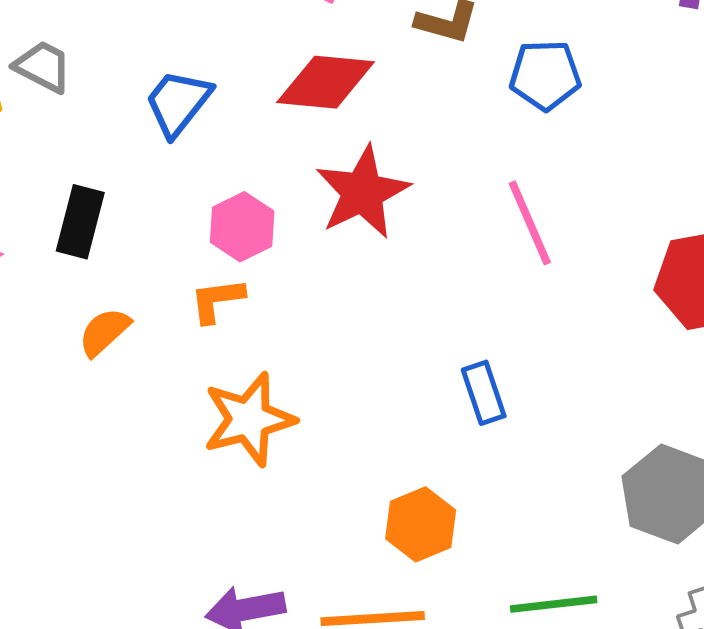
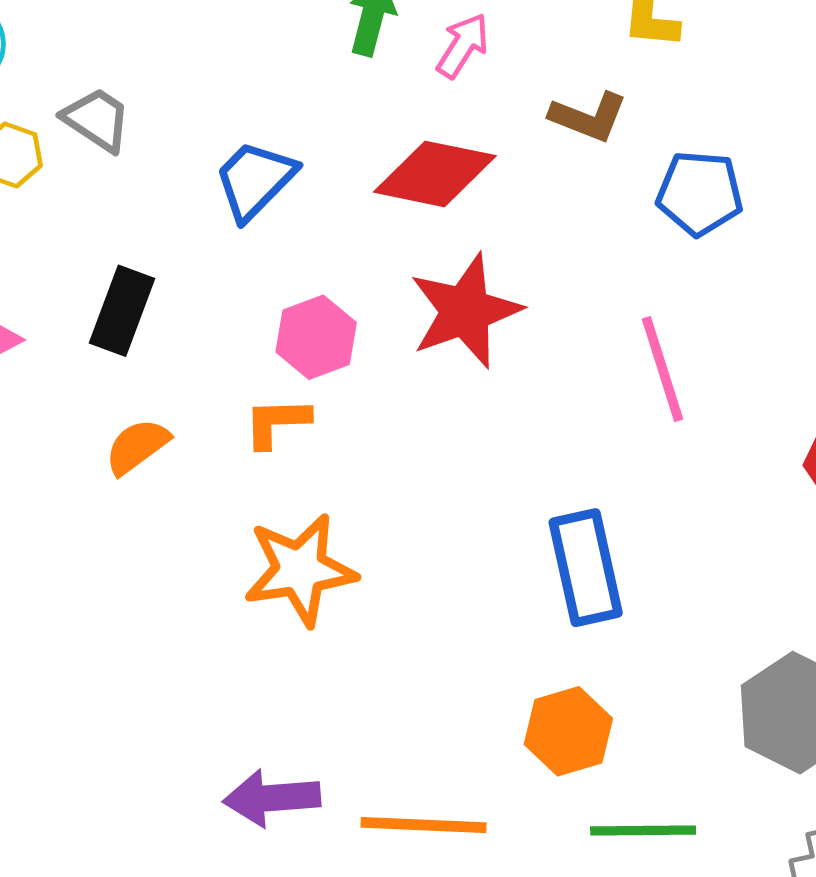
blue rectangle: (484, 393) -> (586, 568), size x1.5
orange hexagon: (421, 524) -> (568, 731), moved

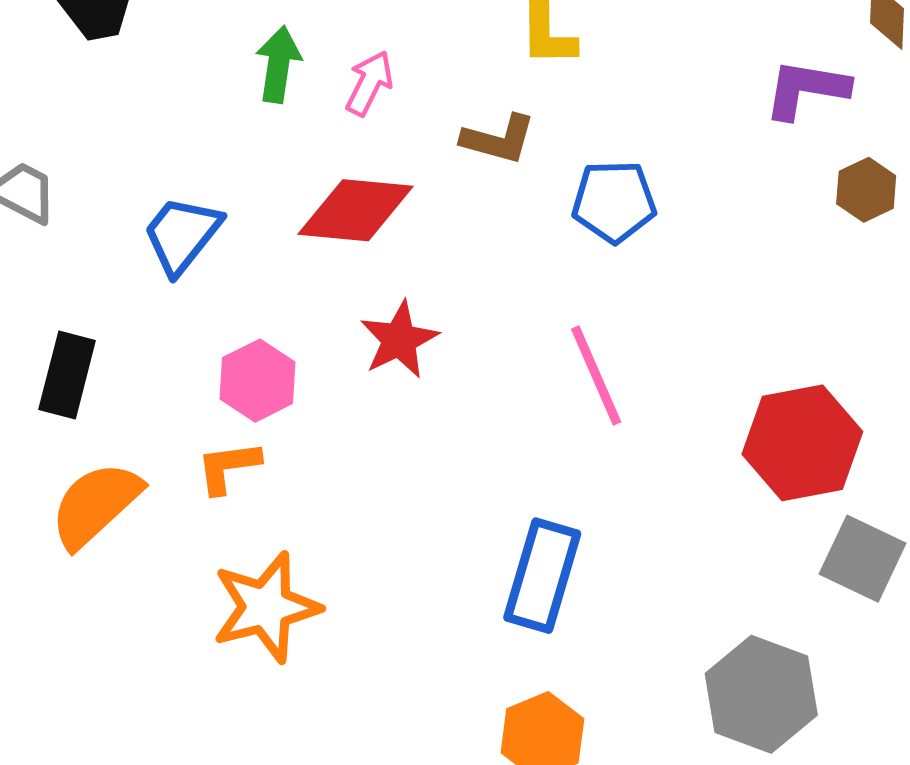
red star: (465, 311) -> (399, 340), size x0.7
orange semicircle: (137, 446) -> (96, 505), size x1.5
blue rectangle: (586, 568) -> (542, 576), turned 35

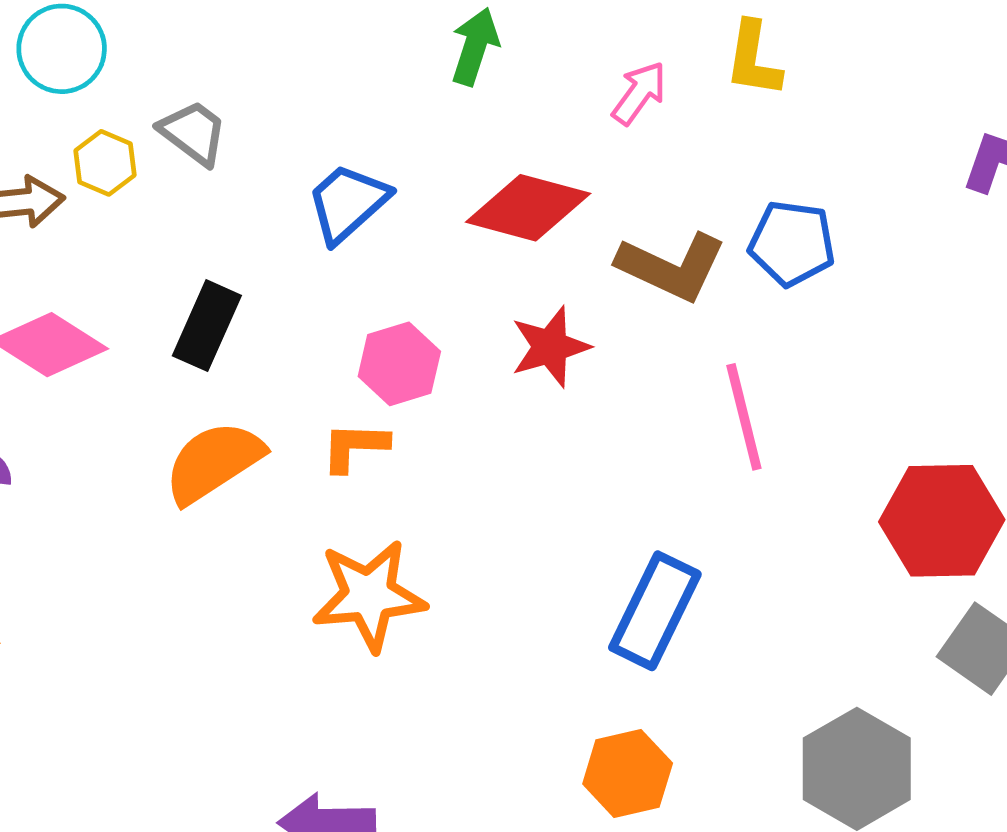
pink arrow: (369, 83) -> (639, 93), moved
brown L-shape: (498, 139) -> (672, 267), moved, size x1.4

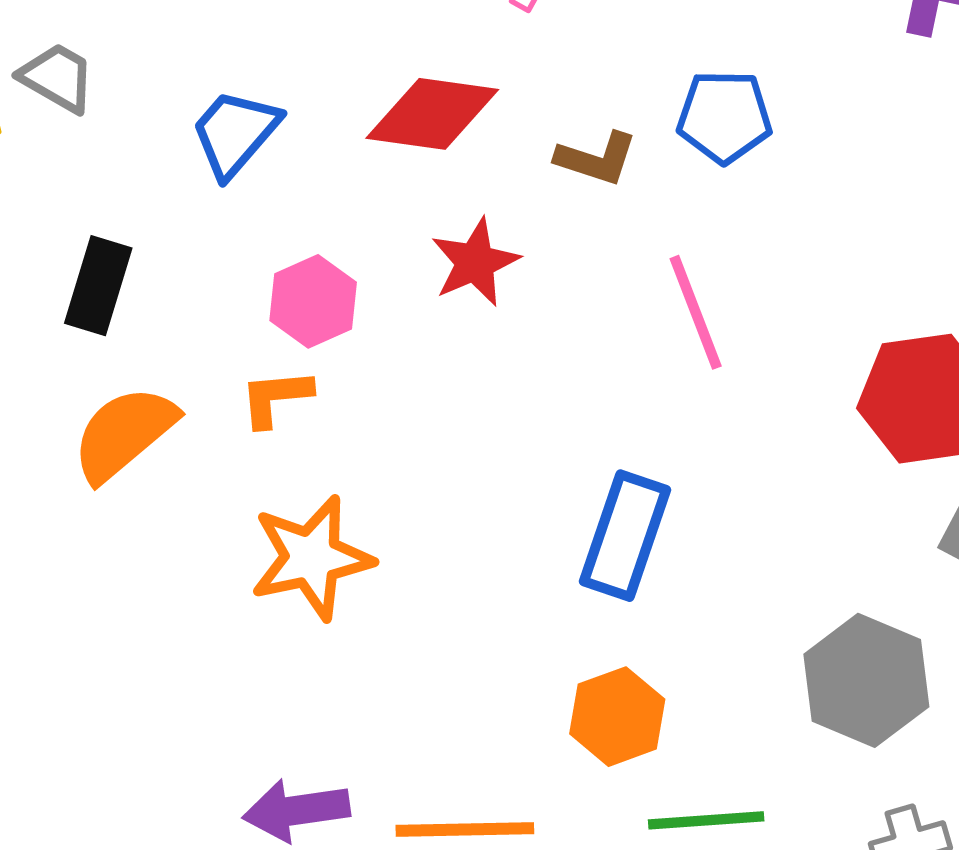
brown L-shape: (672, 267) -> (596, 159), size x0.7

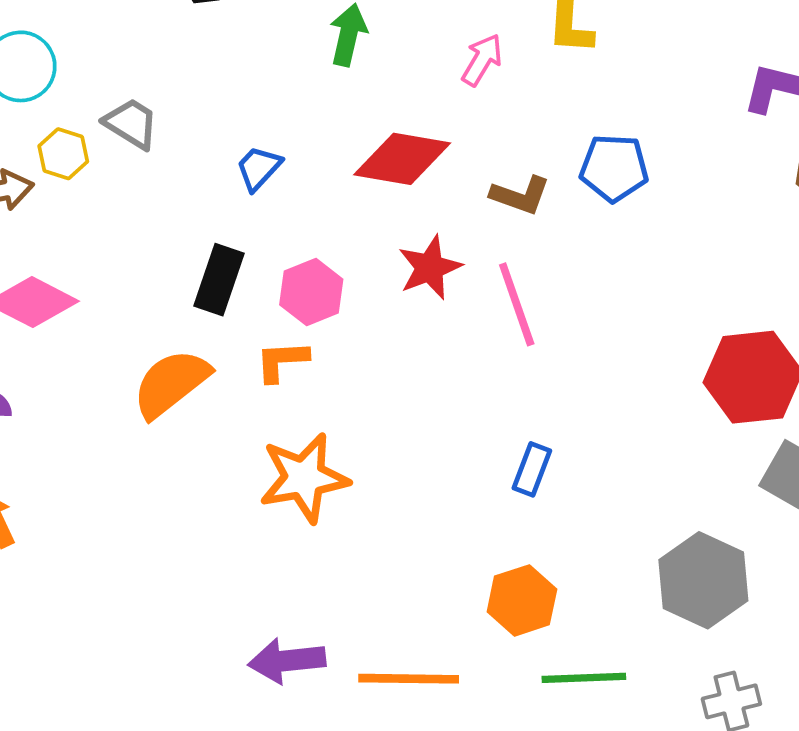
blue trapezoid: (235, 133) -> (259, 168), size x0.7
black rectangle: (98, 286) -> (219, 280), moved
pink line: (696, 312) -> (517, 304), moved
blue rectangle: (625, 536) -> (532, 469), size x0.6

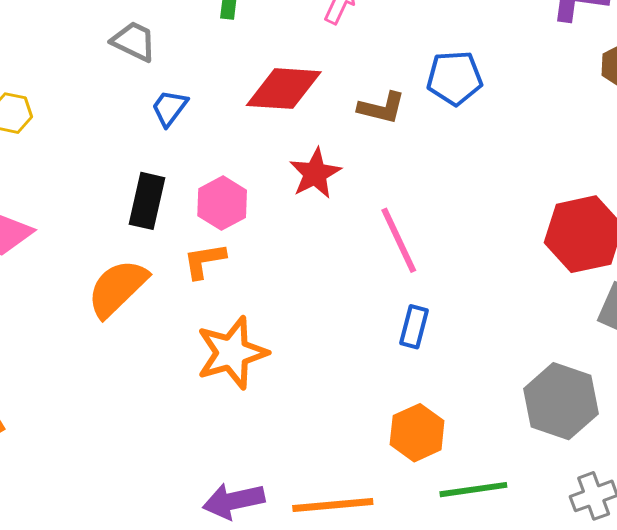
gray trapezoid: (131, 123) -> (134, 41), moved
pink line: (517, 304) -> (399, 240), moved

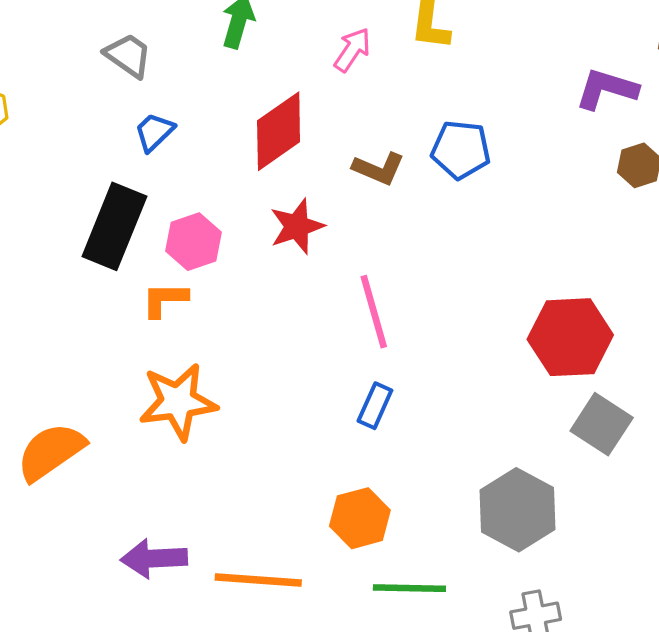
red diamond: (284, 89) -> (279, 131), turned -48
black rectangle: (147, 201) -> (114, 226), size x1.4
orange semicircle: (117, 288) -> (51, 452), moved

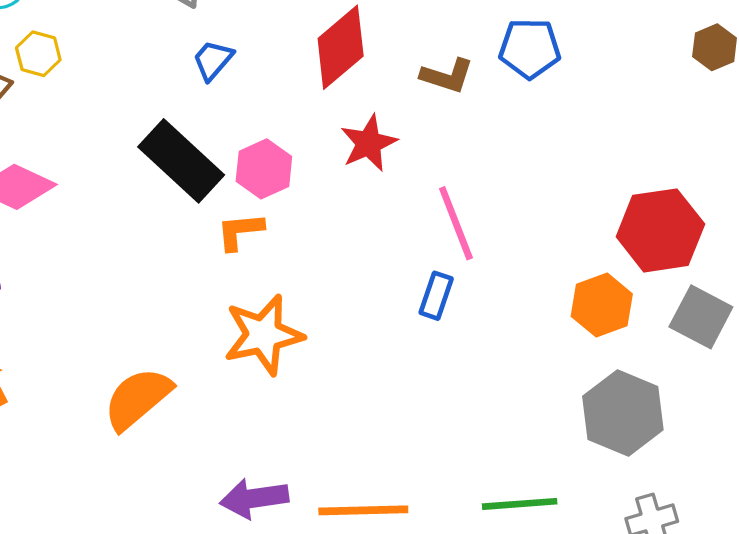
black rectangle: (114, 226) -> (181, 161), turned -64
blue rectangle: (375, 406) -> (436, 296), moved
orange hexagon: (360, 518) -> (602, 305), moved

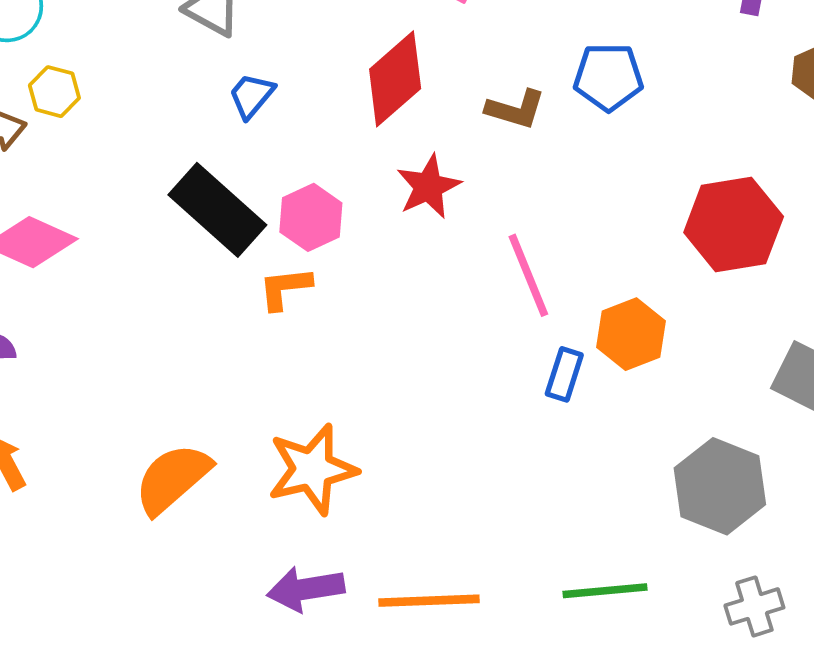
red hexagon: (660, 230) -> (734, 225), moved
blue rectangle: (436, 296) -> (564, 374), moved
orange hexagon: (602, 305) -> (631, 334), moved
orange star: (263, 335) -> (312, 469), moved

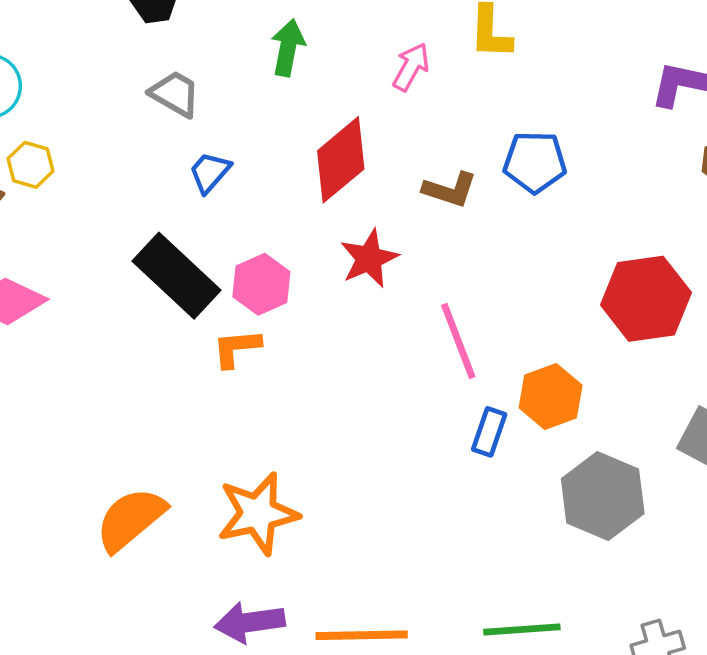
gray hexagon: (720, 486) -> (603, 496), moved

